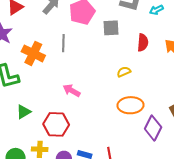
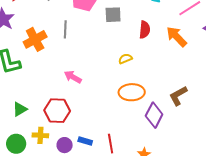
orange cross: (33, 53) -> (35, 39), turned 35
green triangle: (24, 112) -> (20, 109), moved

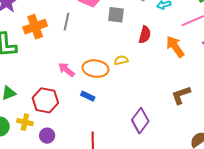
orange ellipse: (132, 92) -> (96, 69), moved
brown L-shape: (178, 96) -> (181, 95), moved
blue rectangle: (85, 141) -> (88, 96), moved

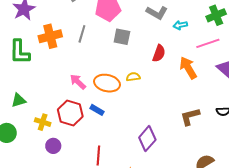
gray square: (116, 15) -> (122, 37), moved
red hexagon: (45, 100) -> (70, 113), moved
yellow cross: (25, 122) -> (43, 122), moved

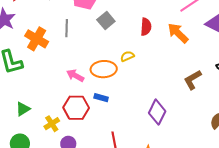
orange cross: (50, 36) -> (37, 39), turned -30
gray square: (122, 37) -> (106, 20), turned -36
yellow cross: (43, 122) -> (52, 124), turned -35

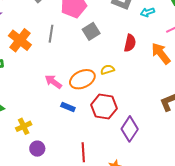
orange ellipse: (104, 69) -> (82, 79), turned -30
blue rectangle: (101, 98) -> (68, 107), moved
red hexagon: (76, 108) -> (104, 107), moved

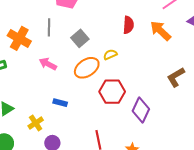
gray square: (91, 31) -> (80, 38), moved
pink arrow: (53, 82) -> (48, 64), moved
blue rectangle: (68, 107) -> (60, 103), moved

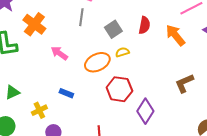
gray line: (49, 27) -> (81, 17), moved
gray square: (80, 38) -> (113, 29), moved

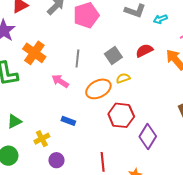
gray line: (81, 17) -> (77, 59), moved
red semicircle: (144, 25) -> (144, 51), turned -126

